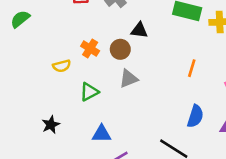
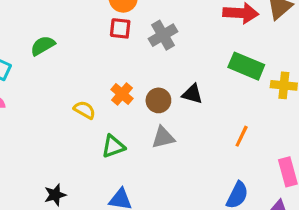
black triangle: (139, 30) -> (192, 94), moved
yellow semicircle: (62, 66) -> (85, 110), turned -144
black star: (51, 125) -> (55, 195), moved

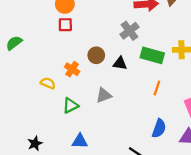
gray cross: (163, 35) -> (130, 31), moved
green rectangle: (246, 66) -> (152, 55), moved
brown circle: (158, 100) -> (96, 55), moved

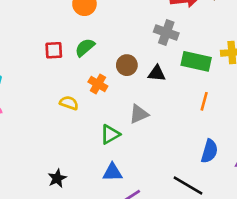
red square: (65, 25) -> (54, 50), moved
gray cross: (130, 31) -> (166, 33), turned -30
green semicircle: (14, 43) -> (85, 47), moved
green triangle: (70, 106) -> (110, 134), moved

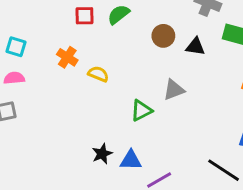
orange cross: (98, 84) -> (67, 57), moved
blue triangle: (112, 172) -> (131, 160), moved
black star: (57, 178) -> (102, 154), moved

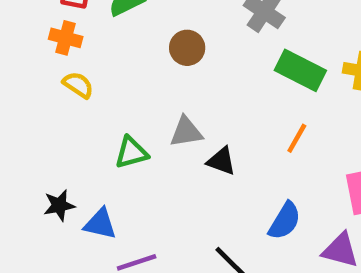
black triangle: (195, 47) -> (221, 161), moved
orange cross: (67, 57) -> (66, 38), moved, turned -30

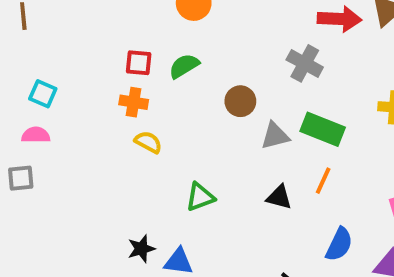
green rectangle: (300, 70) -> (323, 129), moved
gray triangle: (186, 132) -> (275, 136), moved
orange line: (297, 138) -> (323, 181), moved

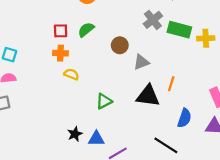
gray cross: (305, 63) -> (153, 20), turned 30
green rectangle: (323, 129) -> (179, 30), moved
black triangle: (279, 197) -> (148, 96), size x1.6

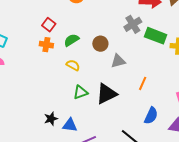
green semicircle: (86, 30) -> (71, 40), moved
red square: (61, 31) -> (49, 25), turned 32
yellow semicircle: (71, 74) -> (73, 65), moved
black triangle: (148, 96) -> (106, 94), moved, turned -40

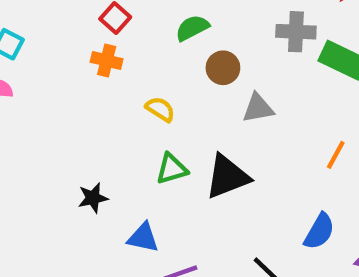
gray cross: (133, 24) -> (296, 32), turned 30
green semicircle: (71, 40) -> (192, 28), moved
orange line: (143, 83) -> (336, 155), moved
black star: (51, 119) -> (93, 198), moved

